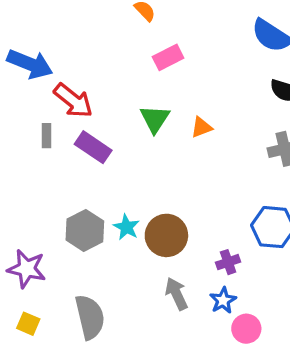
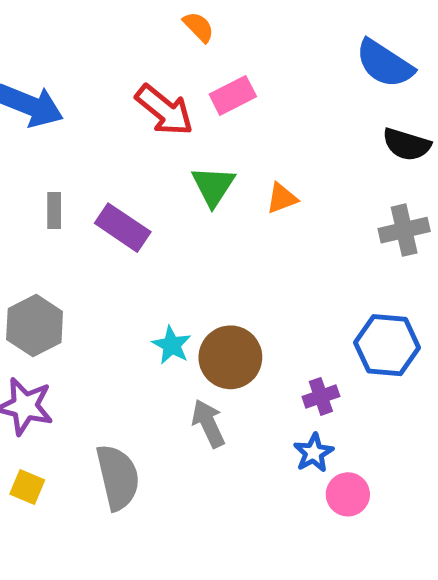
red arrow: (73, 101) -> (164, 110), moved
gray hexagon: (85, 230) -> (35, 326), moved
gray arrow: (176, 294) -> (208, 423), moved

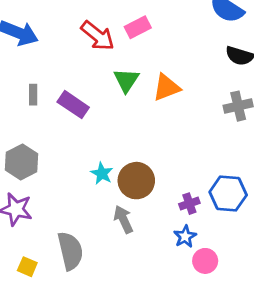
orange triangle: (282, 198) -> (166, 87), size x1.5
blue hexagon: (387, 345) -> (228, 194), moved
yellow square: (27, 487) -> (27, 267), moved

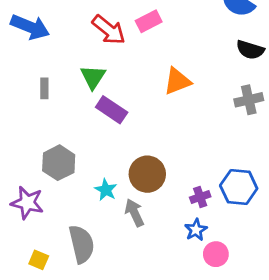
green triangle: (126, 80) -> (93, 77), moved
purple rectangle: (73, 105) -> (112, 110), moved
gray hexagon: (22, 162) -> (59, 163), moved
cyan star: (102, 173) -> (106, 190), moved

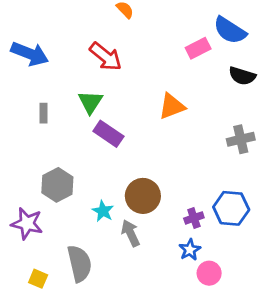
pink rectangle: (149, 21) -> (198, 48), moved
gray cross: (249, 100) -> (241, 139), moved

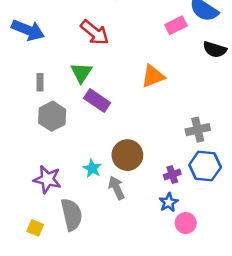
gray cross: (241, 139) -> (198, 130), moved
gray hexagon: (57, 185) -> (52, 116), moved
purple star: (27, 223) -> (47, 179), moved

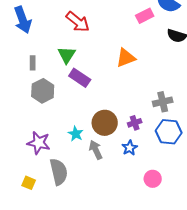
blue arrow: (28, 30) -> (23, 20), turned 48
purple cross: (172, 174) -> (135, 123), moved
blue star: (169, 202) -> (130, 148), moved

